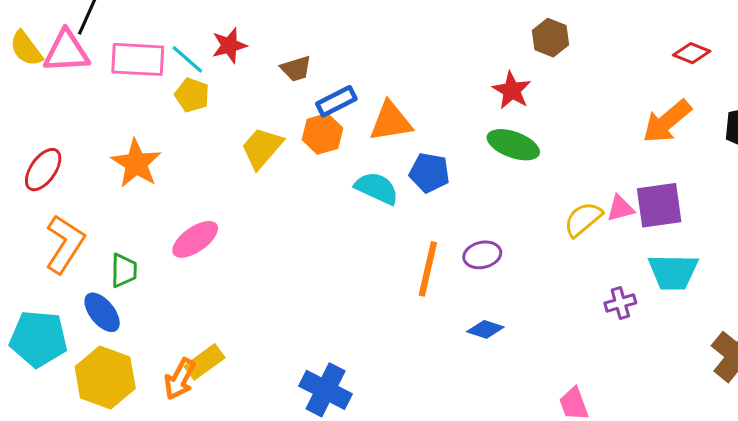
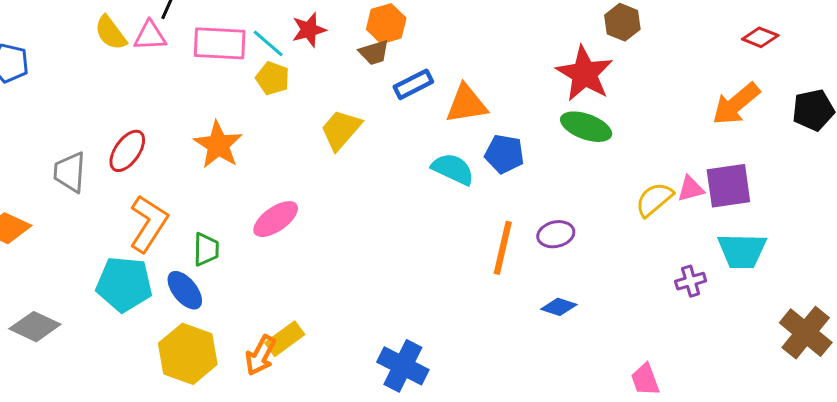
pink triangle: (66, 52) -> (150, 36), size x0.7
red star: (512, 90) -> (585, 74), size x1.5
orange hexagon: (322, 134) -> (386, 24), moved
cyan pentagon: (38, 339) -> (124, 284), moved

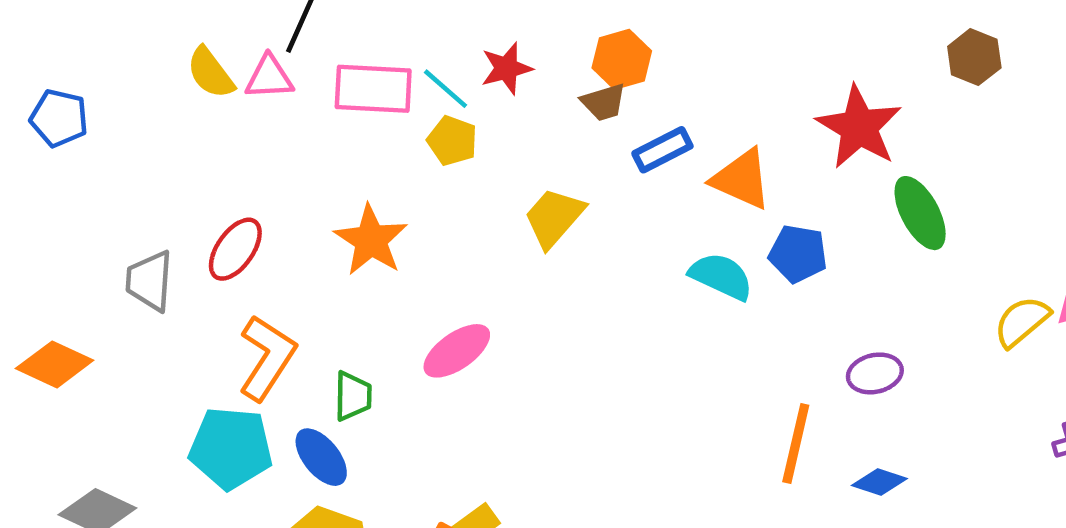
red star: (585, 74) -> (859, 127), moved
orange triangle: (466, 104) -> (742, 179), turned 33
green ellipse: (586, 127) -> (920, 213), turned 42
orange line: (503, 248) -> (796, 444), moved

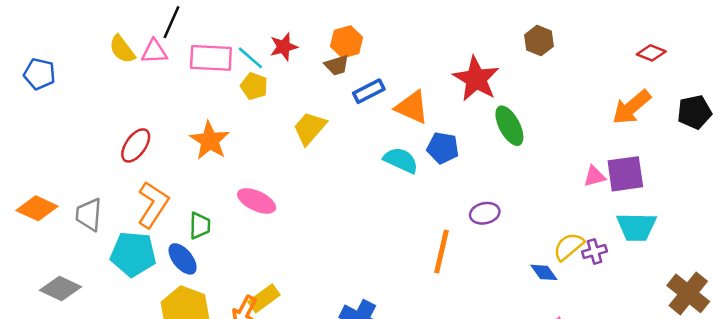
gray trapezoid: (149, 281) -> (89, 214), moved
yellow semicircle: (1022, 321) -> (569, 247), moved
pink ellipse: (457, 351) -> (257, 201), turned 60
blue diamond: (879, 482) -> (544, 272), moved, turned 36

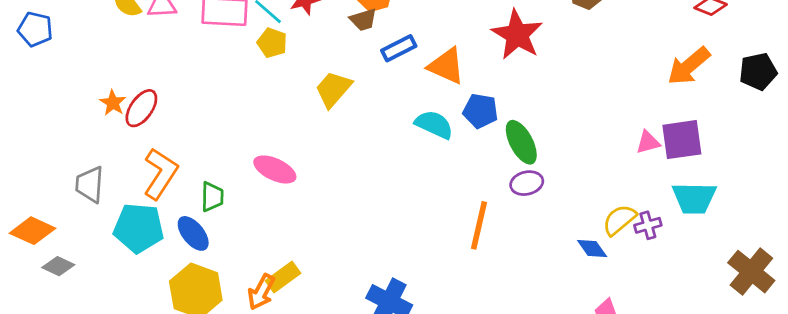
green ellipse: (509, 126) -> (521, 142), moved
orange star: (210, 140) -> (113, 103), moved, size x0.6
orange diamond: (37, 208) -> (32, 231), moved
gray diamond: (60, 289) -> (58, 266), size x0.7

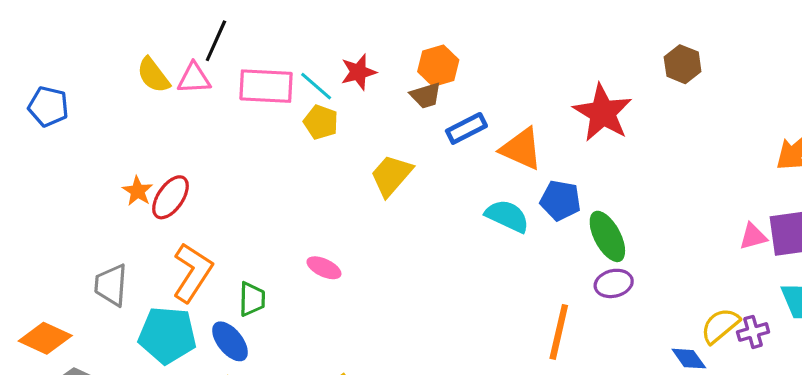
pink ellipse: (275, 169) -> (324, 268), size x0.7

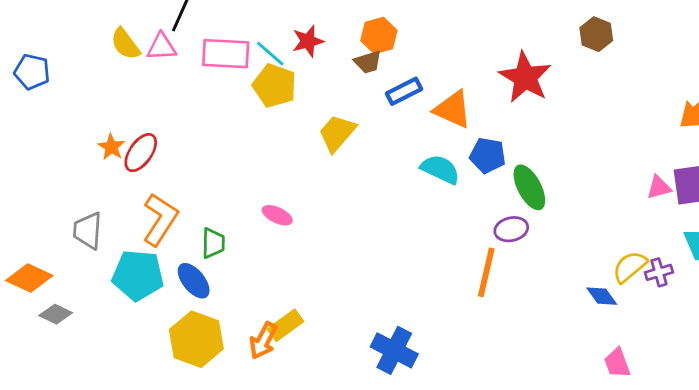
yellow pentagon: (321, 122) -> (274, 86), size x1.4
purple ellipse: (614, 283) -> (511, 229), moved

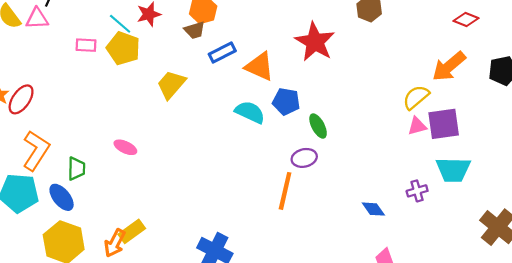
pink rectangle: (226, 54) -> (86, 45), moved, size x0.6
green ellipse: (529, 187) -> (318, 126), size x0.7
yellow semicircle: (630, 267) -> (416, 97), moved

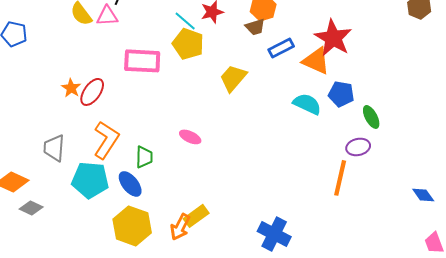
red star: (315, 42) -> (333, 38), moved
pink rectangle: (86, 45) -> (142, 61), moved, size x1.8

